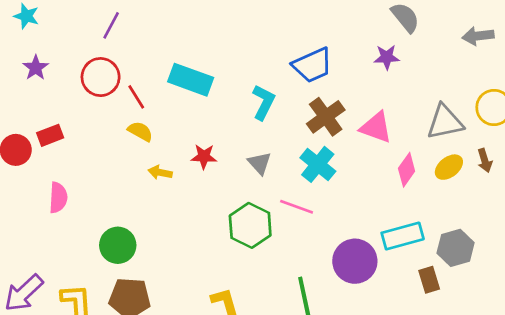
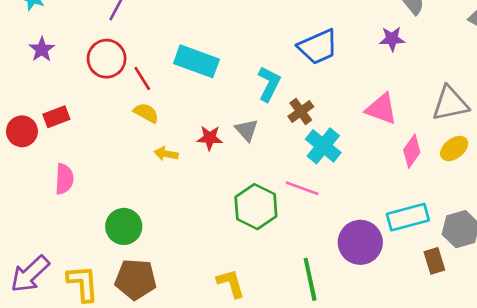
brown cross: (326, 117) -> (301, 112), moved, size x0.7
gray triangle: (259, 163) -> (247, 130), moved

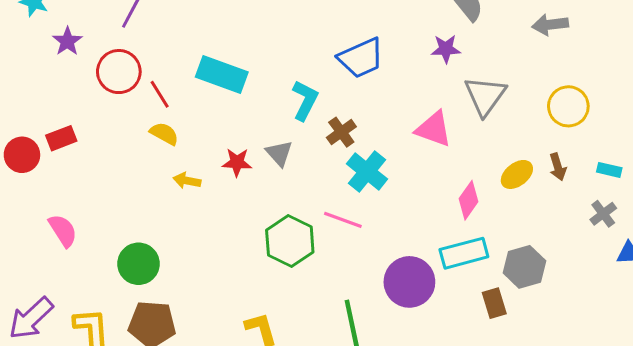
purple star: (42, 49) -> (67, 41), moved
gray triangle: (450, 104) -> (485, 96), moved, turned -42
pink diamond: (412, 151) -> (468, 200), moved
pink semicircle: (64, 179) -> (63, 230), moved, turned -36

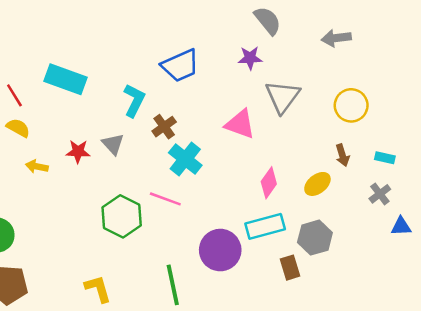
yellow ellipse: (517, 174) -> (317, 184), moved

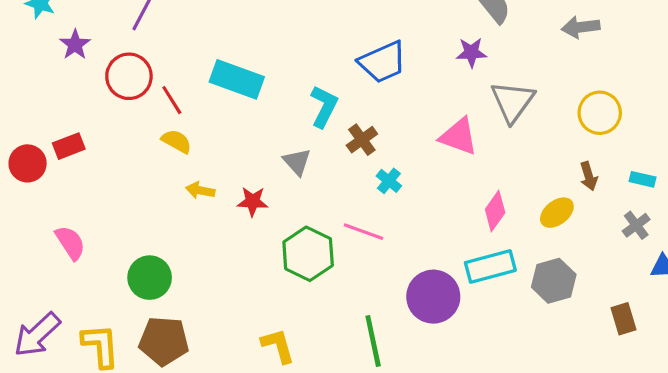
red star: (78, 152) -> (253, 201), moved
cyan cross: (185, 159) -> (389, 181), size x0.6
brown rectangle: (290, 268) -> (623, 319), moved

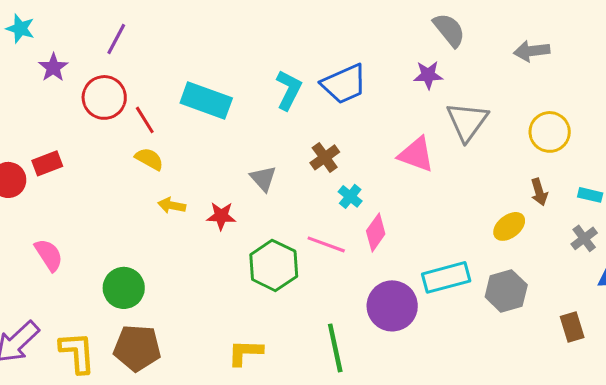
cyan L-shape: (324, 106) -> (289, 90), moved
pink diamond: (495, 211) -> (376, 232), moved
yellow L-shape: (278, 346) -> (245, 352), turned -72

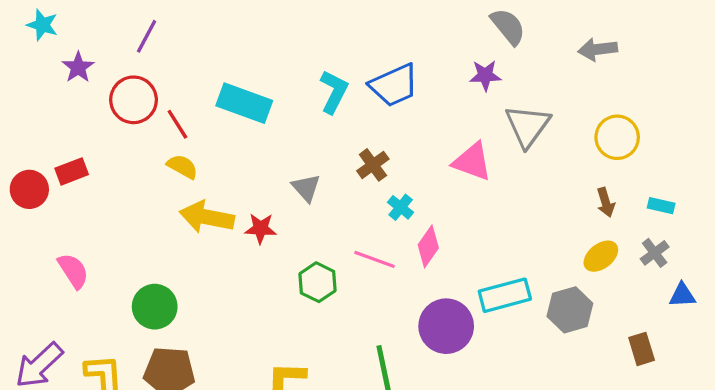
yellow arrow: (172, 205) -> (207, 217), size x1.8
yellow ellipse: (509, 226) -> (601, 256), moved
green hexagon: (274, 265) -> (318, 282), size x0.7

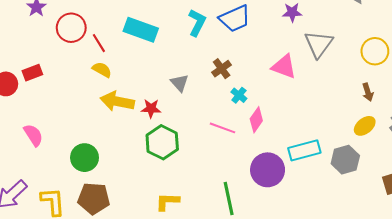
green hexagon: (318, 282) -> (162, 142), moved, size x1.4

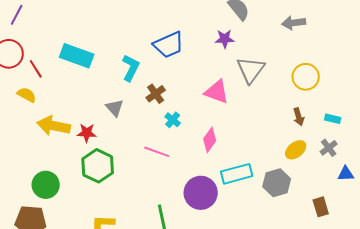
cyan L-shape: (197, 23) -> (131, 68), moved
yellow semicircle: (102, 70) -> (27, 95), moved
pink diamond: (256, 120) -> (210, 140), moved
green circle: (85, 158) -> (46, 185), moved

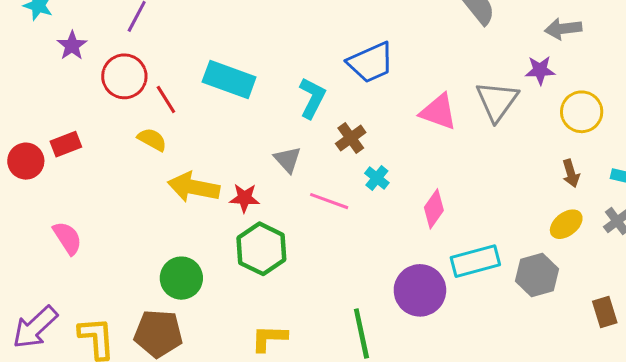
purple star: (225, 39) -> (540, 70), moved
pink triangle: (217, 92) -> (438, 112), moved
pink line: (157, 152) -> (329, 201), moved

